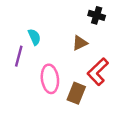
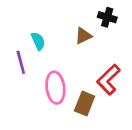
brown triangle: (80, 43) -> (83, 36), moved
purple line: (19, 56) -> (21, 62), turned -30

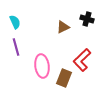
black cross: (107, 17) -> (87, 19), moved
cyan semicircle: (38, 41) -> (15, 22), moved

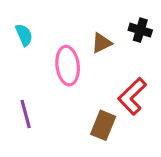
purple line: (16, 47) -> (26, 114), moved
pink ellipse: (42, 66) -> (68, 66), moved

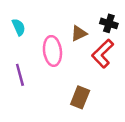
red L-shape: (132, 96) -> (103, 53), moved
purple line: (26, 114) -> (20, 75), moved

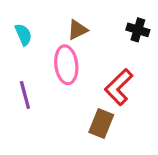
brown triangle: (79, 33) -> (77, 30), moved
red L-shape: (103, 53) -> (119, 87), moved

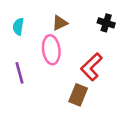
cyan semicircle: (23, 35) -> (18, 27), turned -147

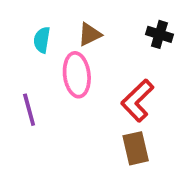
cyan semicircle: (18, 27) -> (42, 40), moved
brown rectangle: (78, 95) -> (136, 148), moved, turned -35

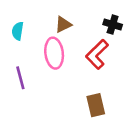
cyan semicircle: (42, 40) -> (18, 31), moved
red L-shape: (137, 101) -> (97, 54), moved

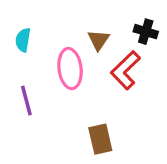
brown triangle: (63, 24) -> (99, 40), moved, turned -30
brown rectangle: (96, 105) -> (100, 139), moved

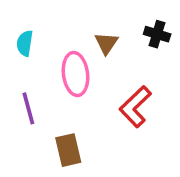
red L-shape: (126, 70) -> (135, 107), moved
brown rectangle: (100, 139) -> (68, 150), moved

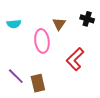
cyan semicircle: (25, 43) -> (14, 24), turned -104
purple line: (28, 108) -> (16, 76), moved, turned -30

